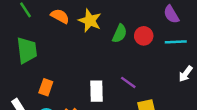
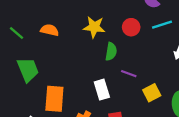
yellow star: (90, 21) -> (94, 27), moved
green semicircle: (120, 34) -> (111, 52), moved
orange rectangle: (46, 87) -> (54, 99), size x1.6

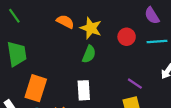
orange semicircle: (50, 30) -> (65, 22), moved
green semicircle: (111, 52) -> (89, 54), moved
purple line: (129, 74) -> (135, 84), moved

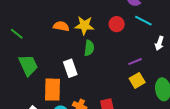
cyan line: (157, 41) -> (143, 21), turned 48
purple line: (135, 84) -> (135, 62), turned -40
white rectangle: (84, 90) -> (70, 68), moved

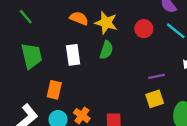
white rectangle: (70, 68) -> (73, 55), moved
orange rectangle: (53, 90) -> (54, 90), size x0.7

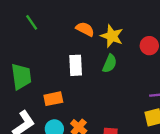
green trapezoid: (32, 56) -> (21, 76), moved
orange rectangle: (54, 90) -> (53, 99), turned 60

